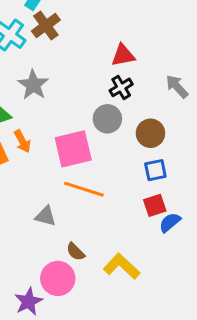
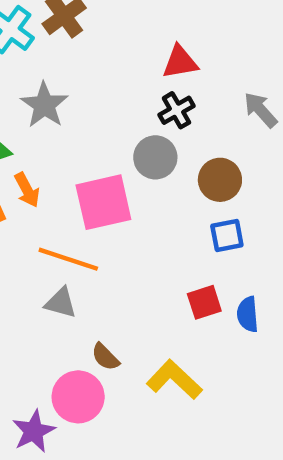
orange line: (84, 189) -> (68, 259), moved
red square: (155, 205) -> (204, 302), moved
blue semicircle: (170, 222) -> (248, 314), turned -55

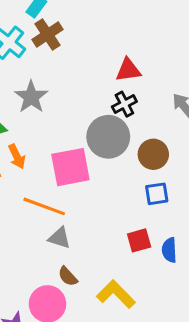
gray circle: (155, 157) -> (108, 137), size x1.4
gray triangle: (61, 303) -> (59, 238), moved

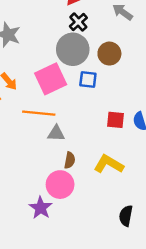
blue square: (157, 194) -> (88, 80), moved, turned 30
red square: (139, 240) -> (115, 120), turned 36
brown semicircle: (68, 276) -> (70, 160), turned -112

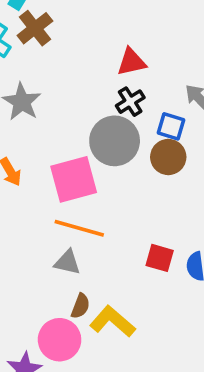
blue square: (88, 80) -> (171, 126), moved
orange line: (39, 113) -> (79, 228), moved
yellow L-shape: (109, 164) -> (112, 321), moved

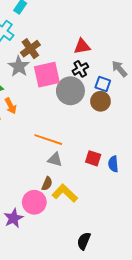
brown cross: (35, 28) -> (30, 49), moved
pink square: (74, 179) -> (47, 75), moved
gray triangle: (67, 262) -> (55, 160), moved

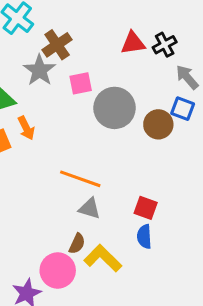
black cross: (80, 69) -> (165, 45), moved
pink square: (47, 75) -> (81, 83), size x0.6
blue square: (103, 84) -> (183, 109), moved
blue semicircle: (113, 164) -> (144, 237), moved

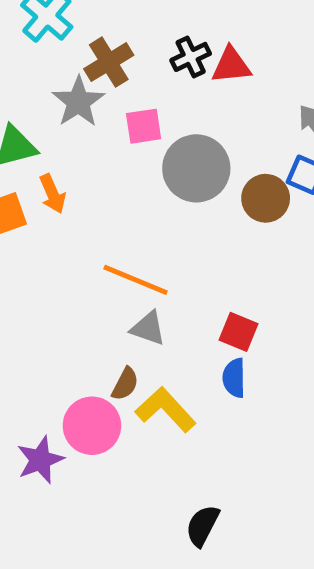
black cross: (165, 45) -> (191, 57), moved

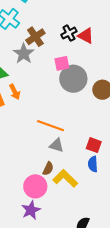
red triangle: (231, 65) -> (86, 36), turned 36
pink square: (144, 126) -> (62, 63), moved
purple star: (40, 460) -> (31, 210), moved

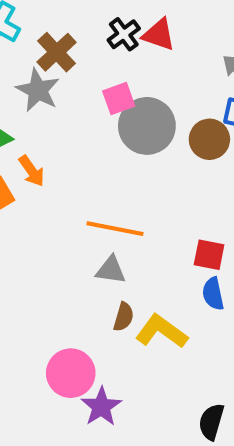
gray triangle: (57, 145) -> (111, 270), moved
pink circle: (35, 186) -> (71, 373), moved

